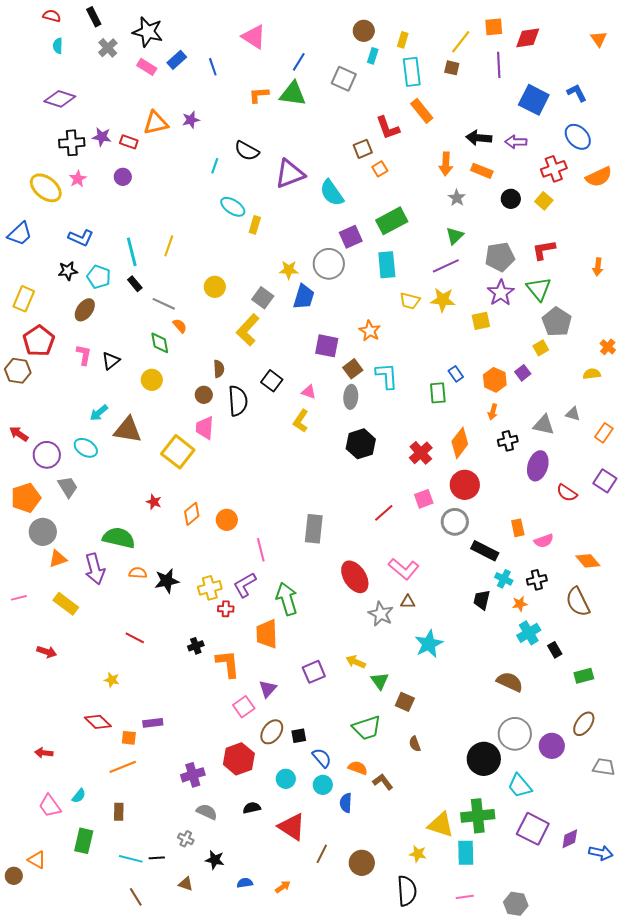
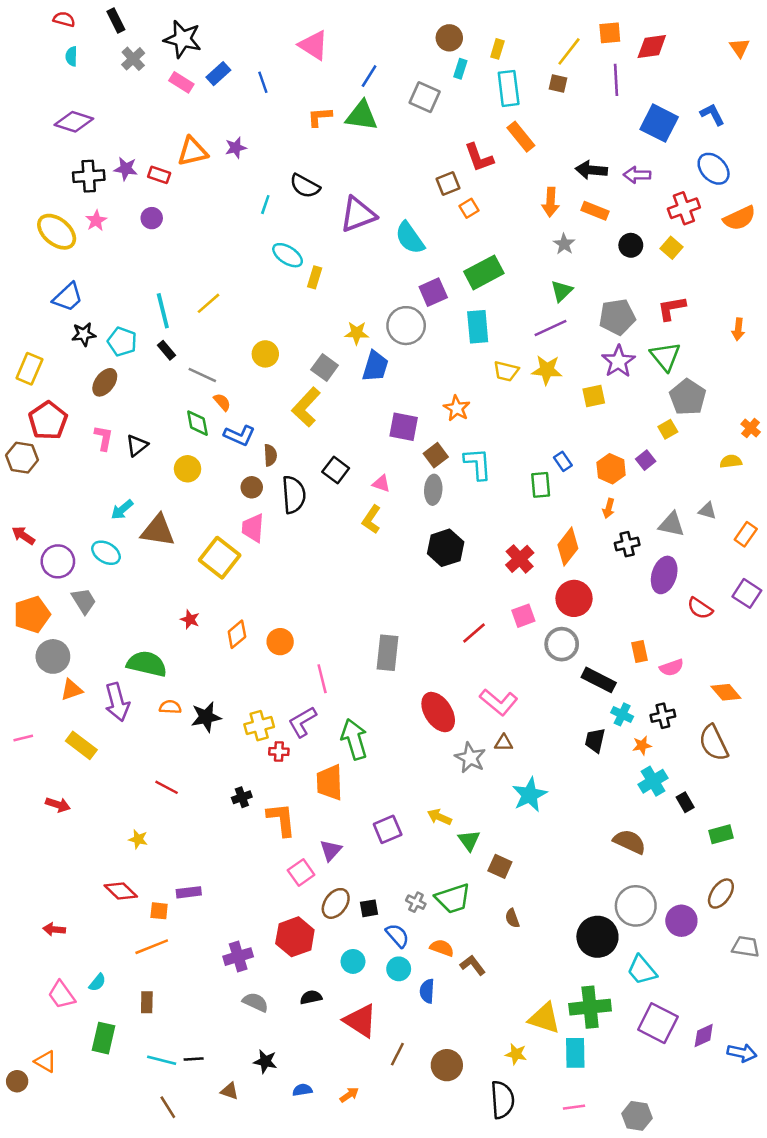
blue trapezoid: (20, 234) -> (68, 297), moved
blue L-shape: (81, 238) -> (239, 435), moved
yellow line: (169, 246) -> (209, 303), turned 30
gray cross: (186, 839) -> (416, 902), moved

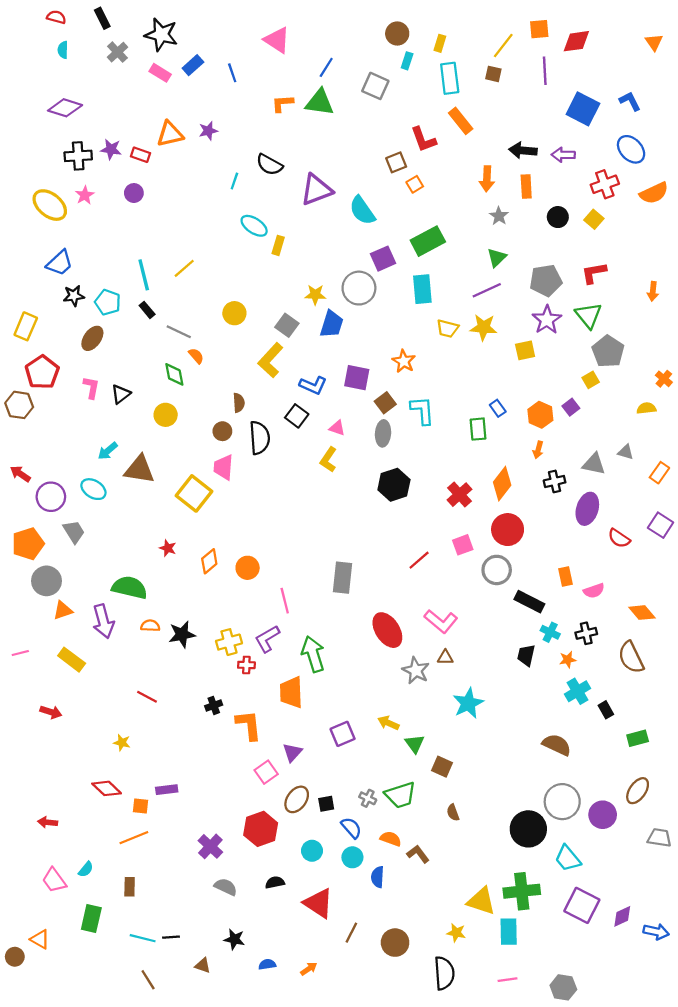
orange rectangle: (595, 211) -> (526, 186), turned 65
blue L-shape: (239, 435) -> (313, 385), moved
purple cross: (238, 957) -> (210, 846), turned -30

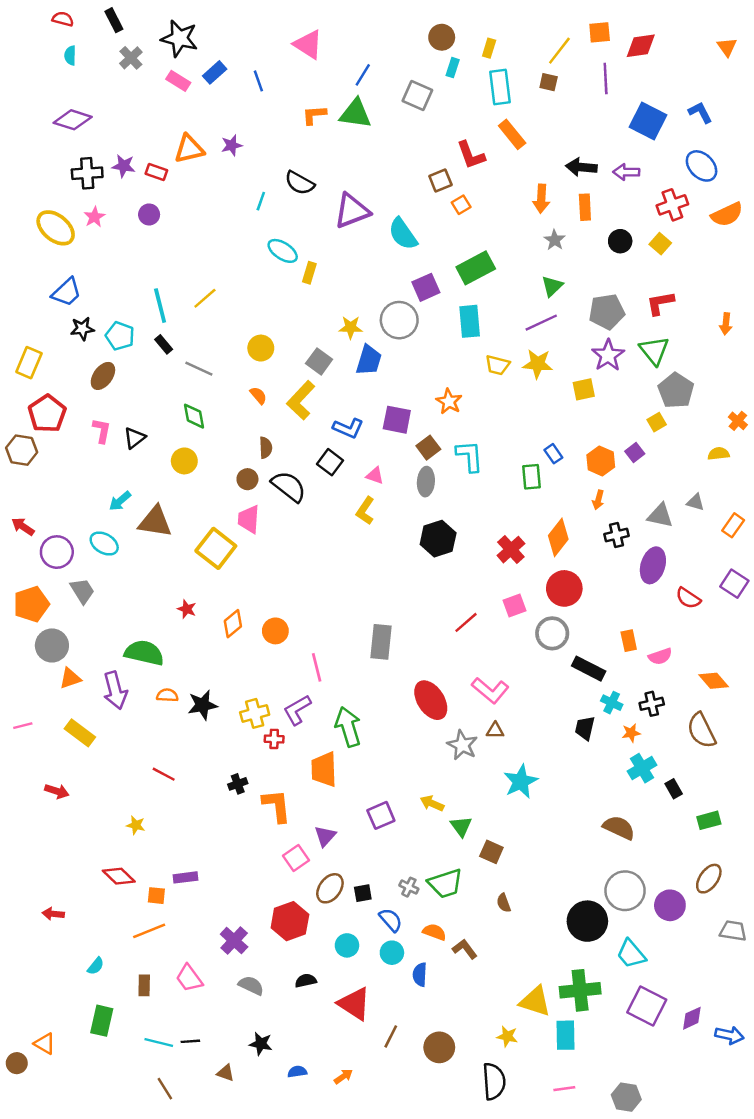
orange semicircle: (196, 356) -> (258, 395), moved
black semicircle: (260, 438) -> (289, 486), turned -48
pink trapezoid: (54, 880) -> (189, 978), moved

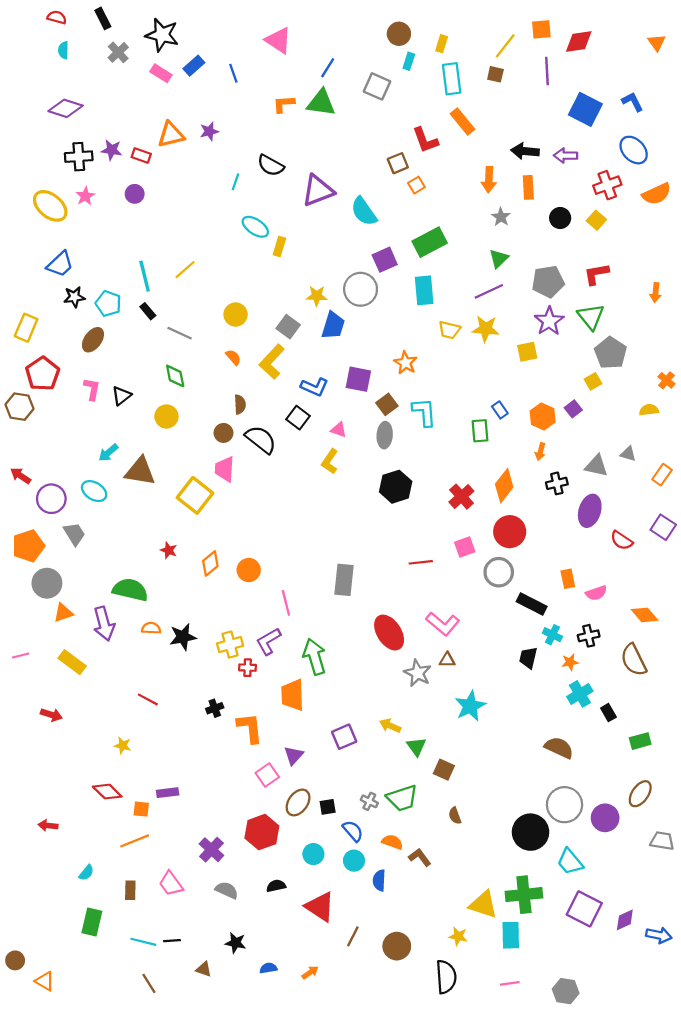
red line: (466, 622) -> (421, 562), turned 35
orange triangle: (45, 1044) -> (45, 981), moved

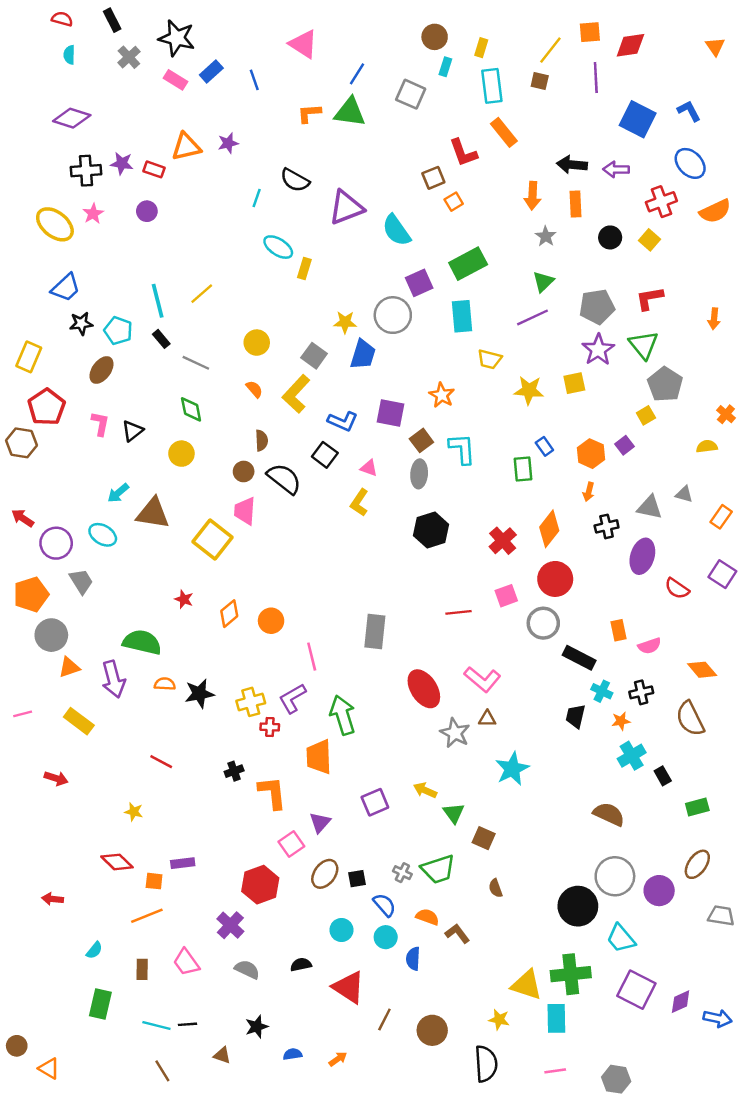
yellow star: (486, 329) -> (529, 390), moved
red hexagon: (262, 832) -> (260, 885), moved
black star: (236, 943) -> (257, 1027), turned -30

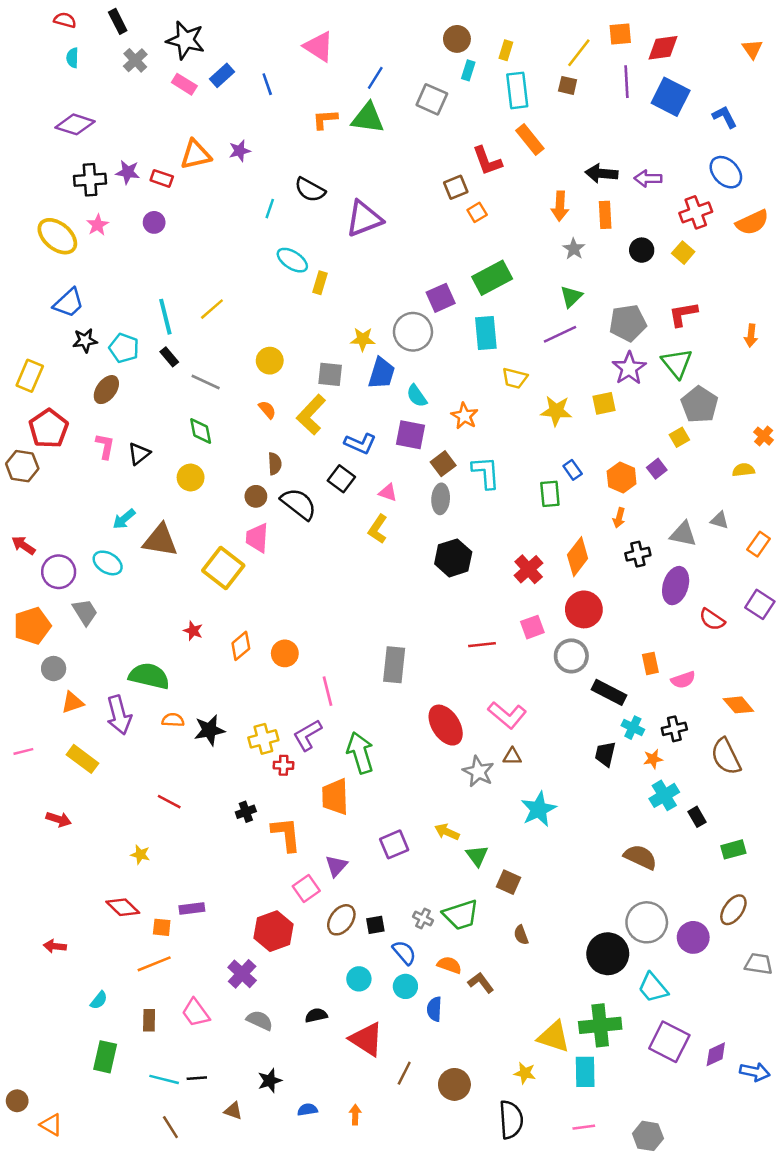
blue square: (638, 119) -> (671, 97), moved
cyan semicircle: (396, 230) -> (417, 396), moved, size x0.7
gray square: (314, 356) -> (330, 374), turned -30
gray circle: (51, 635) -> (54, 669), size x0.7
orange arrow: (338, 1059) -> (355, 1115), turned -54

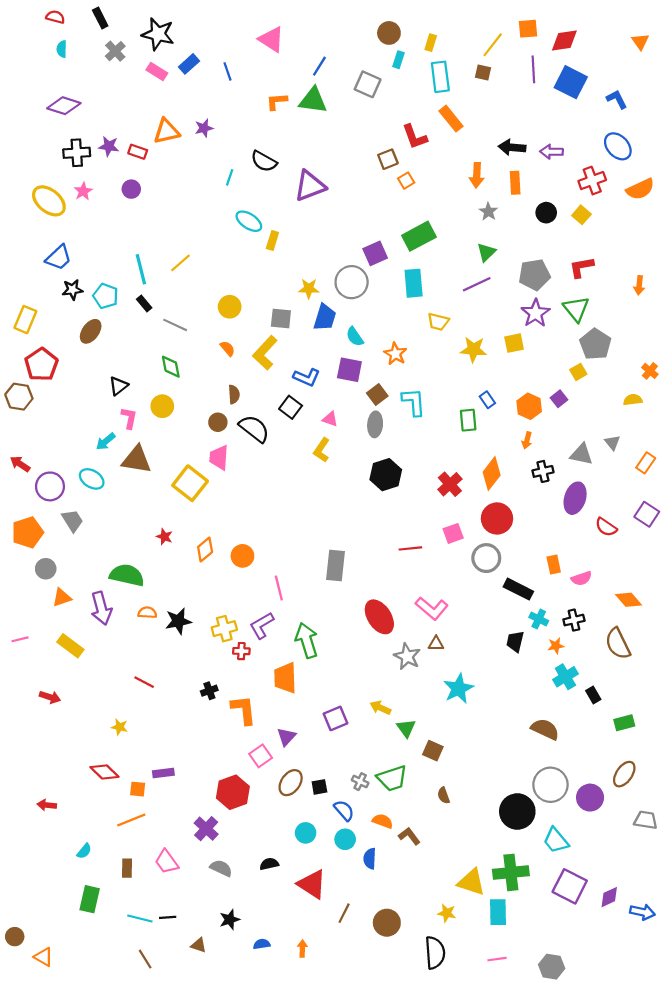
pink L-shape: (105, 446) -> (129, 418), moved
gray triangle: (720, 520) -> (612, 443), turned 35

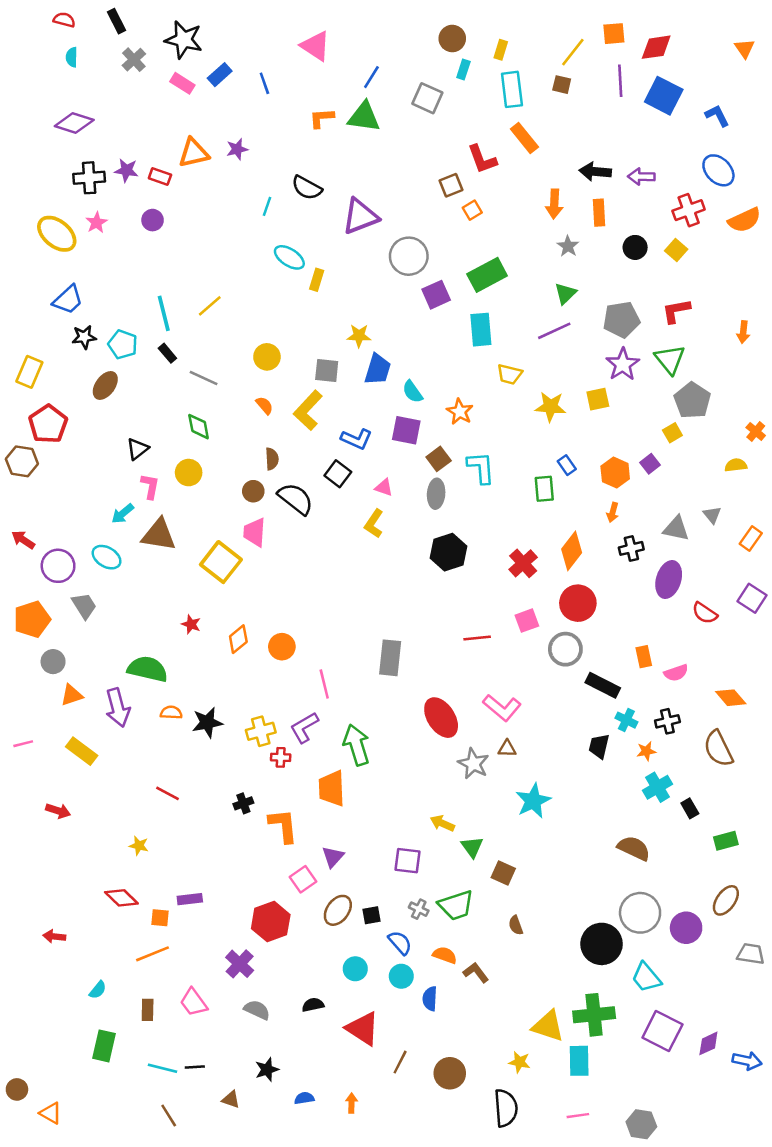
gray circle: (352, 282) -> (409, 256), moved
purple square: (336, 718) -> (407, 861), moved, turned 30

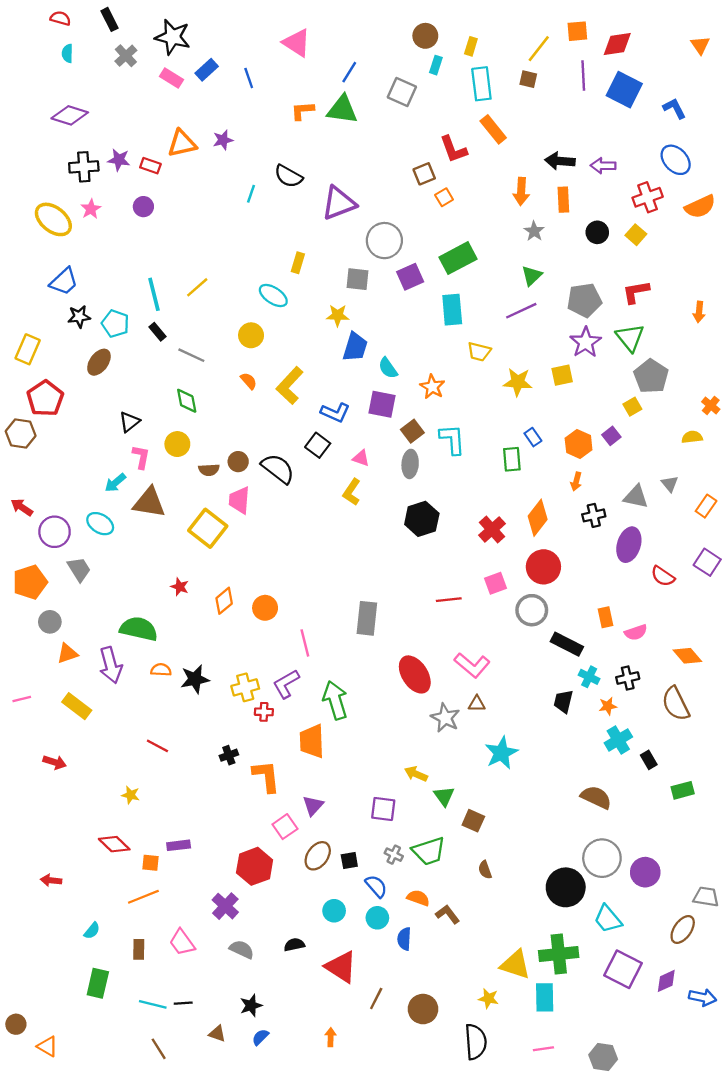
cyan ellipse: (289, 257) -> (273, 296), moved
gray square: (327, 371) -> (357, 279), moved
brown semicircle: (272, 459) -> (209, 470), moved, turned 90
brown ellipse: (726, 900) -> (683, 929), moved
blue semicircle: (304, 1098) -> (260, 1037), moved, turned -36

